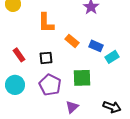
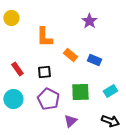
cyan rectangle: (112, 57) -> (110, 91), moved

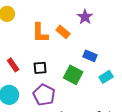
orange rectangle: (70, 55) -> (63, 32), moved
cyan rectangle: (110, 91) -> (106, 77), moved
green square: (80, 92) -> (73, 75), moved, turned 30

